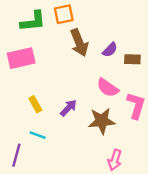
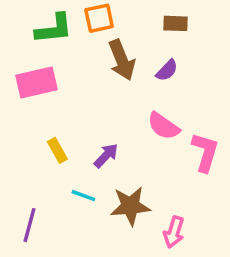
brown rectangle: (132, 59) -> (176, 23), moved
brown star: (102, 121) -> (130, 206), moved
cyan line: (38, 135) -> (83, 196), moved

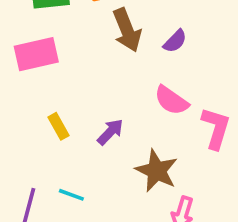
cyan line: (83, 196) -> (71, 195), moved
brown star: (130, 206) -> (157, 171), moved, turned 30

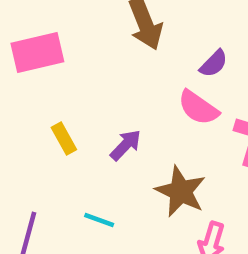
purple semicircle: (175, 41) -> (214, 64), moved
cyan line: (71, 195) -> (99, 220), moved

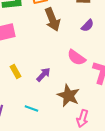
purple semicircle: (214, 64) -> (87, 26), moved

